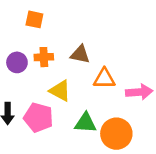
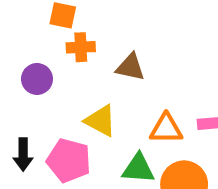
orange cross: (44, 57) -> (81, 47), moved
orange triangle: (104, 79) -> (166, 129), moved

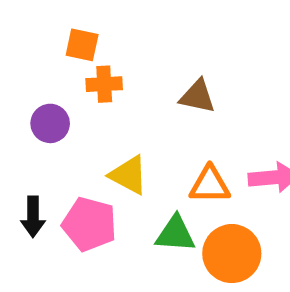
brown triangle: (130, 67) -> (197, 96), moved

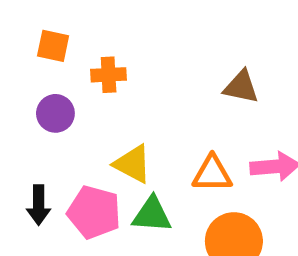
orange square: (82, 45) -> (53, 46), moved
brown triangle: (197, 96) -> (241, 87), moved
green triangle: (175, 234) -> (152, 215), moved

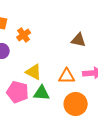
orange cross: (109, 75) -> (24, 35), turned -32

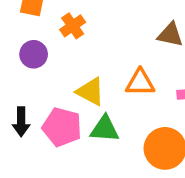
orange triangle: (67, 76) -> (140, 83), moved

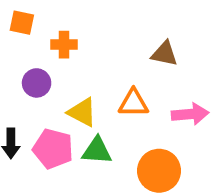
orange cross: (73, 26) -> (64, 45), turned 35
purple circle: (34, 54) -> (37, 83), moved

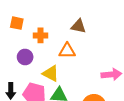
brown triangle: (165, 54) -> (79, 26), moved
orange triangle: (133, 103) -> (67, 51), moved

